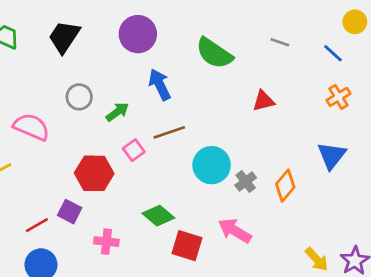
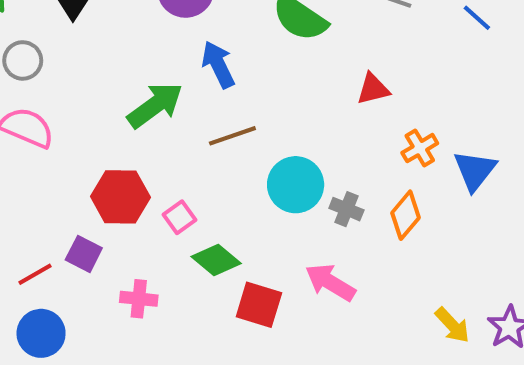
gray circle: (79, 97) -> (23, 60), moved
orange cross: (338, 97) -> (420, 148), moved
green arrow: (117, 112) -> (155, 105), size x1.6
pink square: (134, 150) -> (180, 217), moved
gray cross: (246, 182) -> (346, 209), turned -30

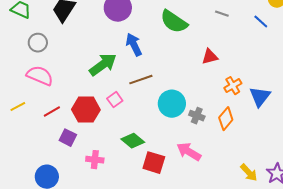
pink square: (180, 217) -> (115, 100), moved
red line: (35, 274) -> (52, 112), moved

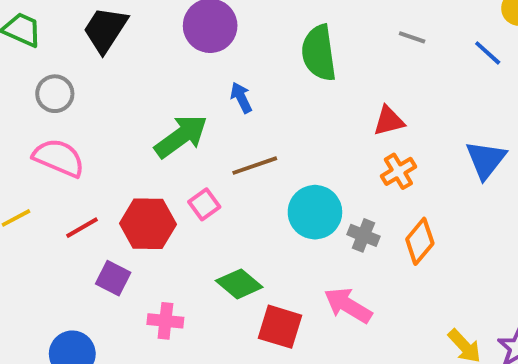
green semicircle: (174, 22) -> (319, 53), turned 48
blue arrow: (134, 45) -> (241, 98), size x0.7
orange cross: (233, 86) -> (398, 171), moved
blue triangle: (260, 97) -> (486, 160), moved

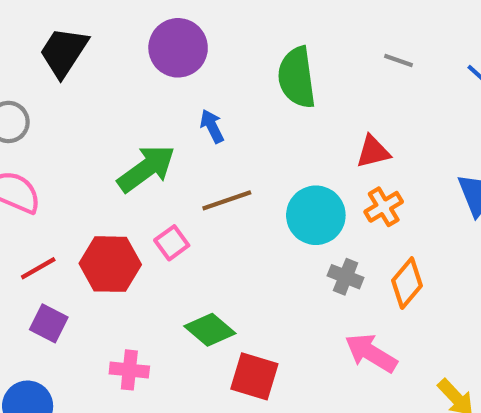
cyan circle: (315, 212) -> (316, 215), moved
purple square: (113, 278) -> (49, 323), moved
pink arrow: (348, 305) -> (371, 353), moved

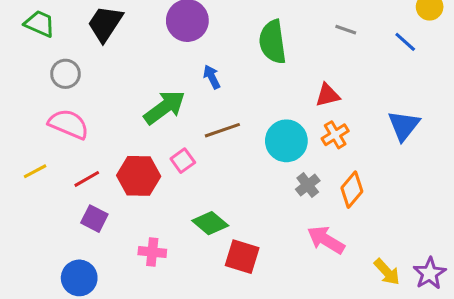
gray cross: (346, 277) -> (308, 185), turned 30

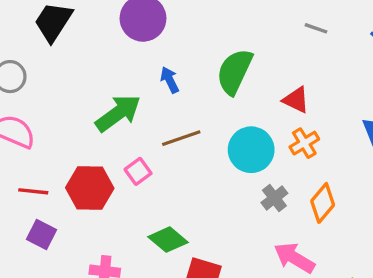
green semicircle: (273, 42) -> (234, 72), moved, turned 33
red triangle: (328, 95) -> (296, 100), turned 40
red line: (87, 179) -> (33, 191), turned 36

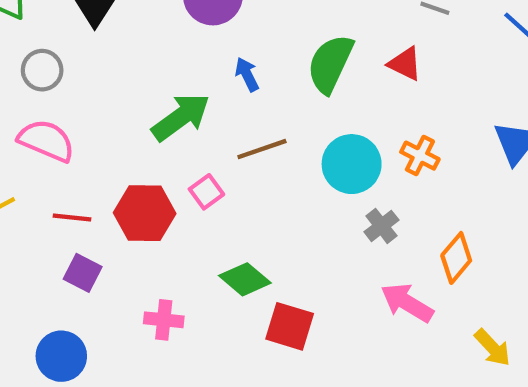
red triangle: (296, 100) -> (405, 64), moved
orange cross: (304, 143) -> (420, 156), turned -32
orange diamond: (323, 203) -> (456, 258), moved

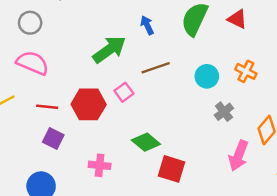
cyan circle: (352, 164) -> (207, 76), size x0.7
pink arrow: (407, 303) -> (239, 156), turned -100

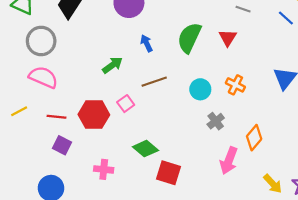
red triangle: (237, 19) -> (228, 38), turned 36
gray circle: (30, 23) -> (41, 41), size x1.4
green arrow: (109, 50) -> (112, 65), size x0.7

